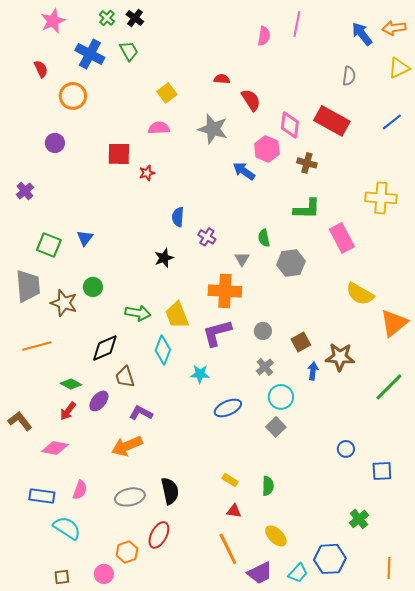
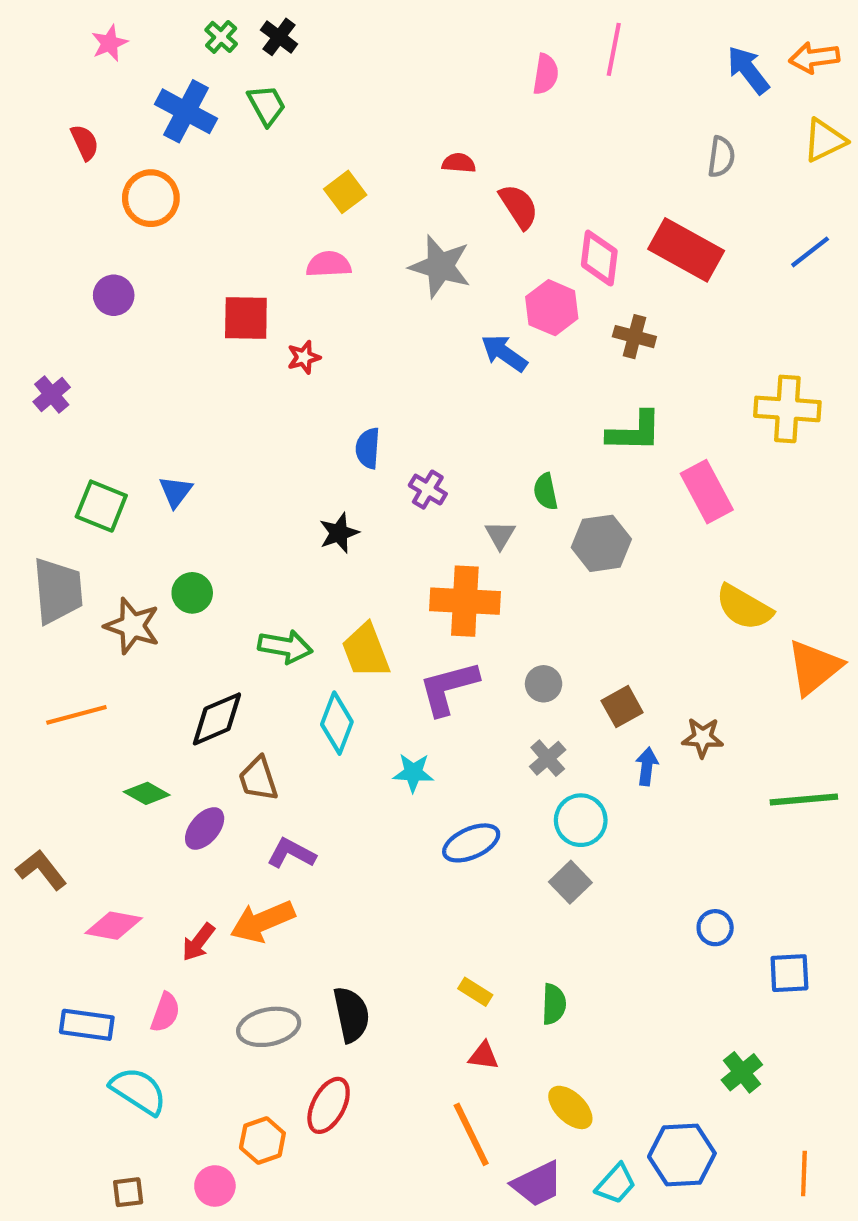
pink star: (53, 21) -> (110, 43), size x0.7
brown star: (340, 357) -> (703, 738), size x0.7
green line: (389, 387) -> (804, 800), turned 40
red arrow: (68, 411) -> (198, 942), moved

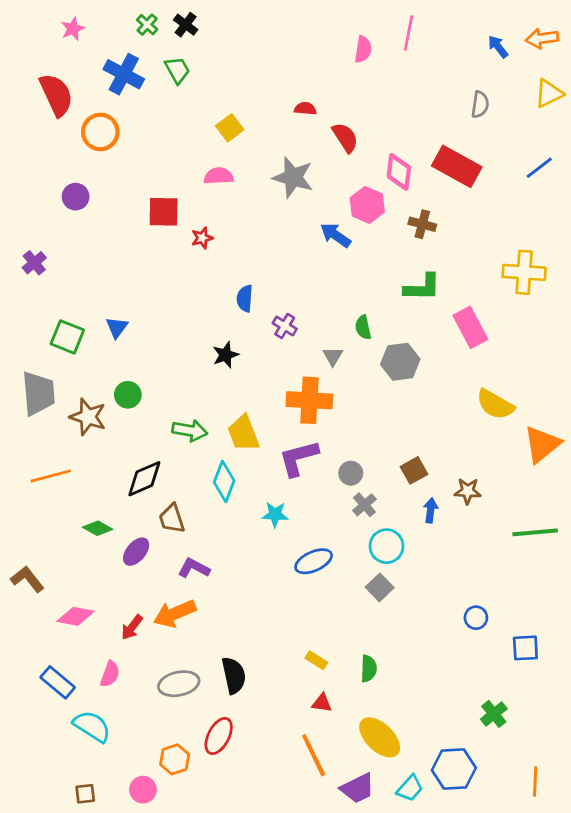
blue arrow: (748, 70) -> (498, 47), size x0.7
red semicircle: (85, 142) -> (56, 95), size x1.8
gray circle: (544, 684) -> (351, 473), moved
blue rectangle: (87, 1025) -> (58, 682), turned 32
yellow ellipse: (570, 1107) -> (380, 737), size x1.4

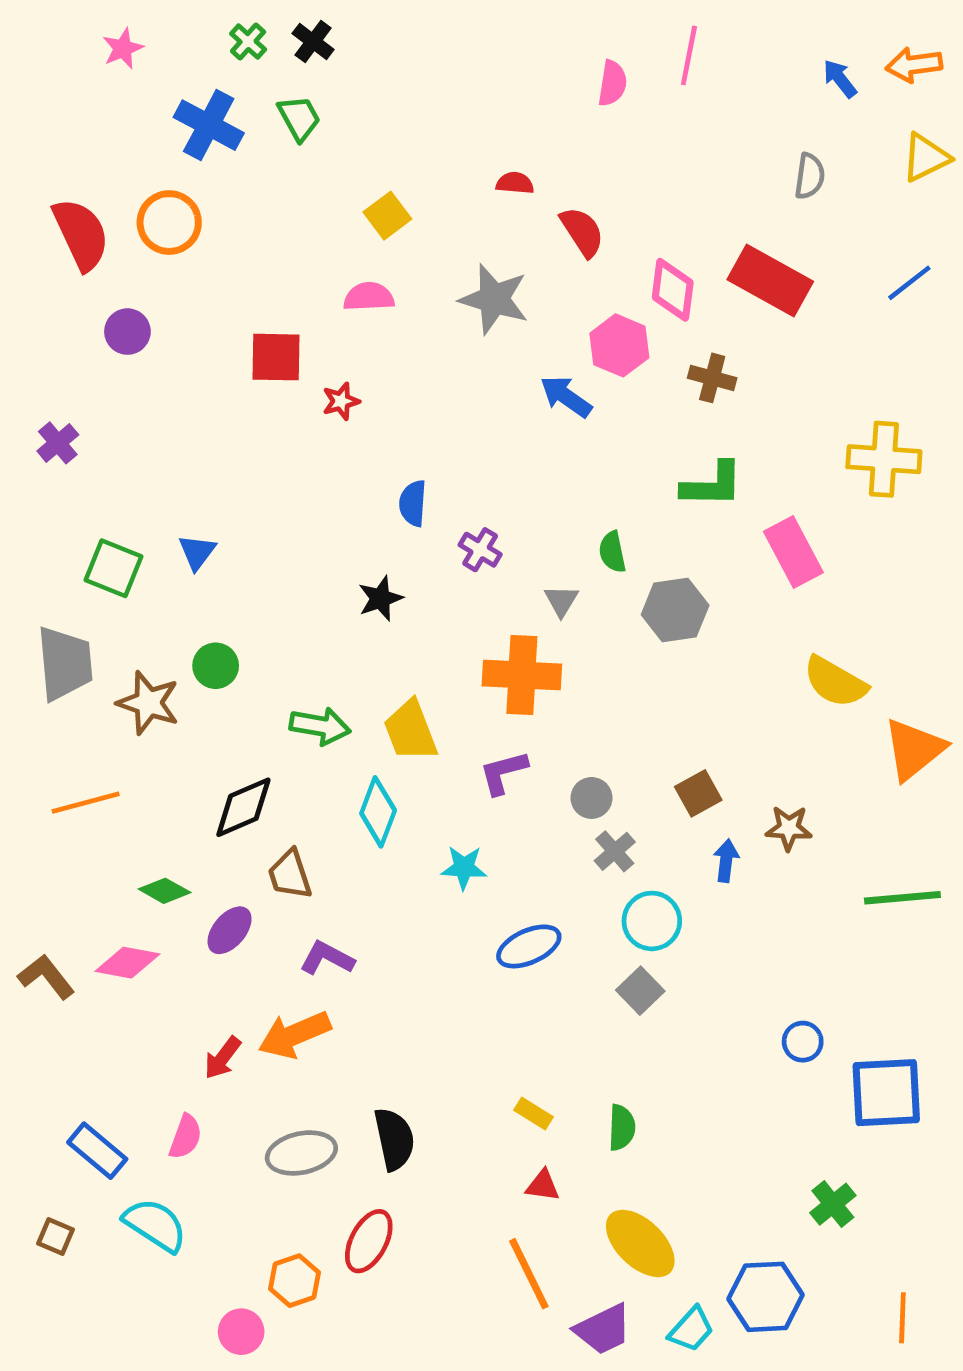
red semicircle: (56, 95) -> (81, 234), moved
purple L-shape: (298, 458) -> (503, 772), size x0.7
pink diamond: (76, 616) -> (127, 963), moved
blue square: (525, 648) -> (886, 1093), size x1.6
brown square: (85, 794) -> (55, 1237), moved, turned 30

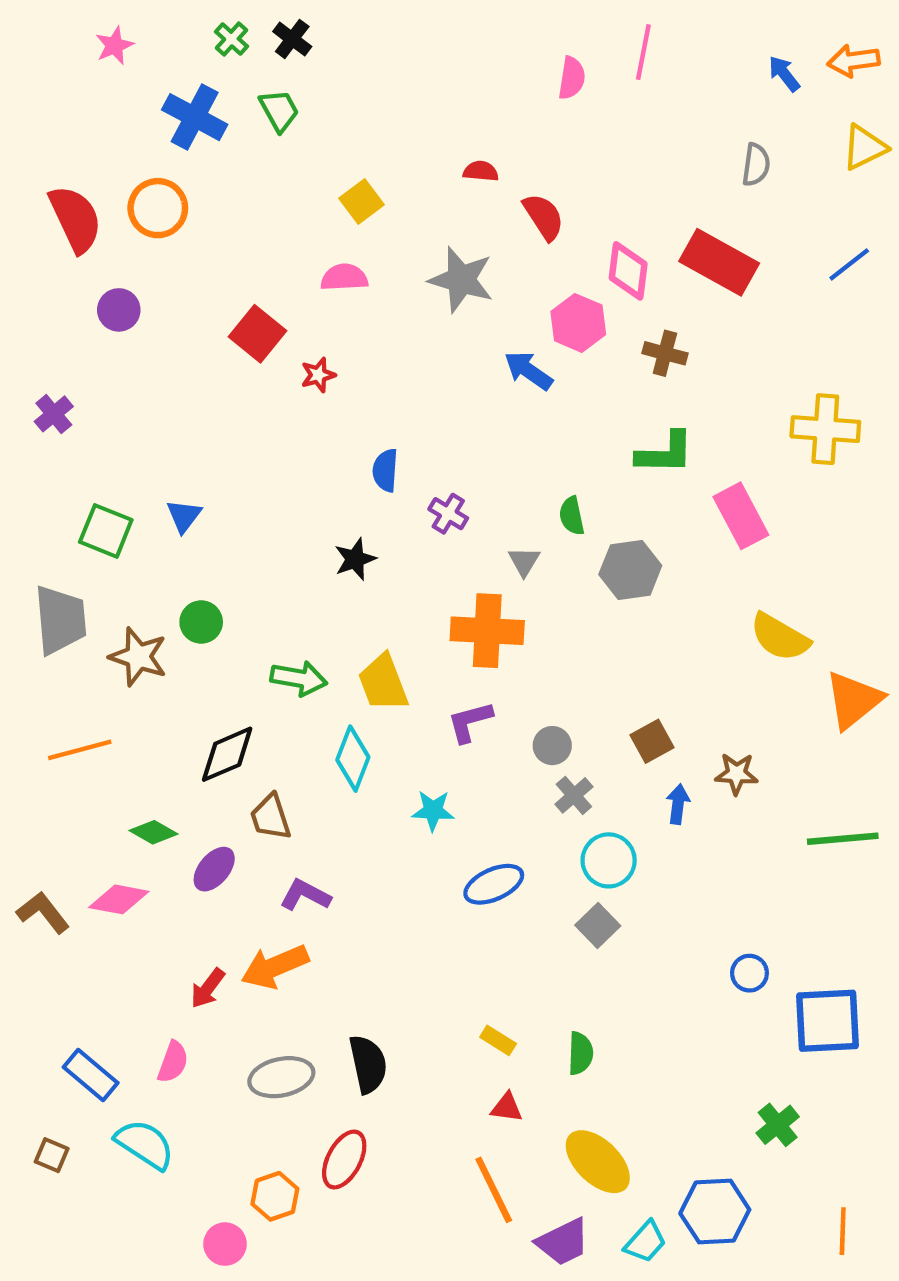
red square: (276, 357) -> (257, 334), turned 38

